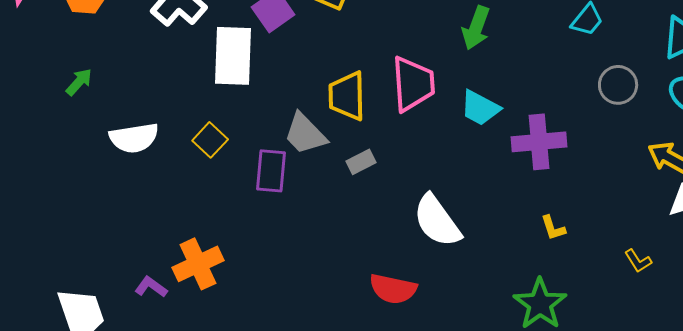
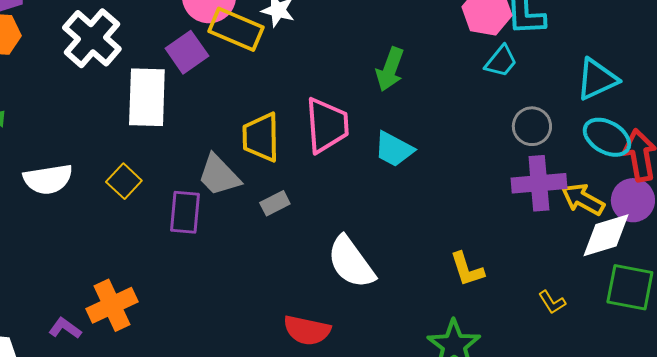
purple cross: (539, 142) -> (539, 183), moved
yellow L-shape: (553, 228) -> (467, 269), size x1.4

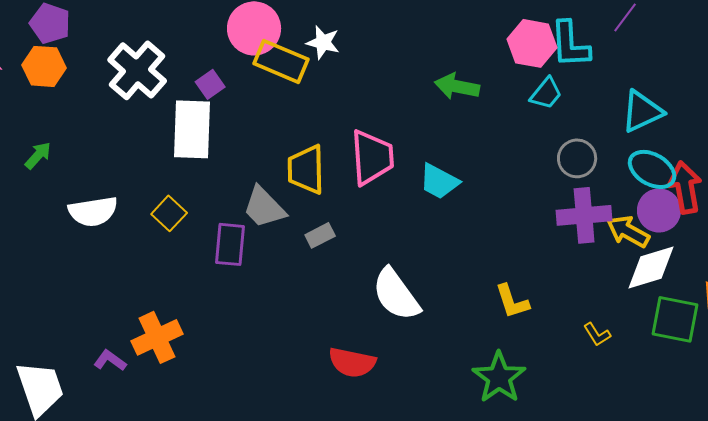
purple square: (187, 52) -> (210, 84), moved, size x0.7
green arrow: (390, 69) -> (457, 86), moved, turned 81
purple circle: (633, 200) -> (659, 210), moved

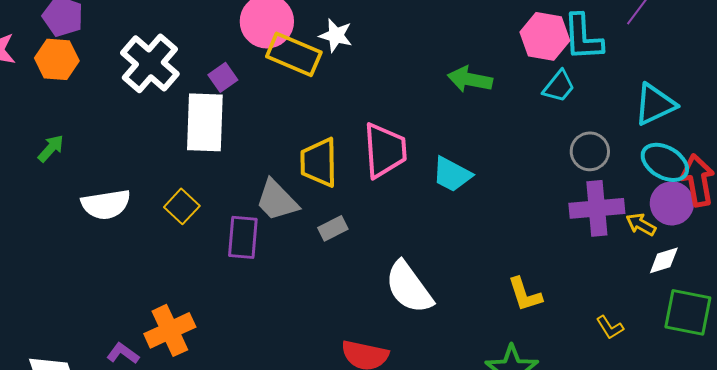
yellow arrow: (628, 231) -> (641, 224), size x0.7
white diamond: (651, 267) -> (664, 260), size x0.6

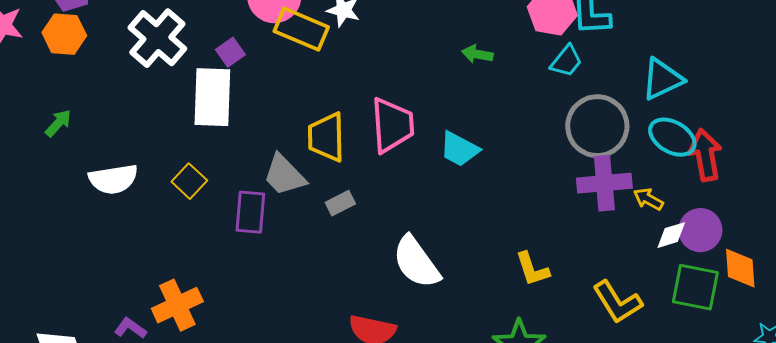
green arrow: (470, 79) -> (477, 54), size x0.7
gray circle: (590, 151) -> (597, 126), size x1.6
purple circle: (672, 203) -> (700, 230), moved
yellow L-shape: (610, 327) -> (617, 302), size x1.8

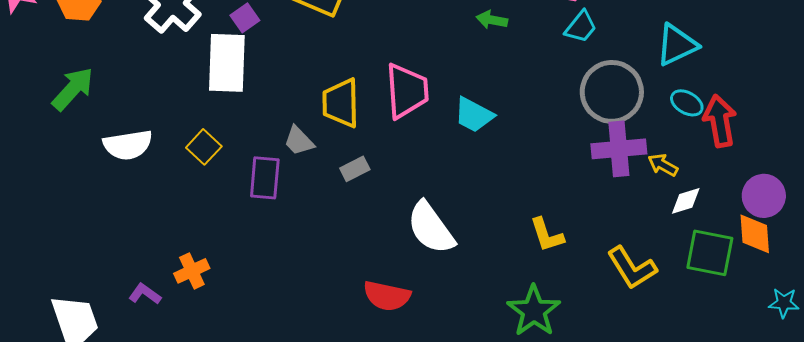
green arrow: (58, 123) -> (73, 89), size x1.6
cyan ellipse: (672, 137) -> (687, 103), size x0.7
gray trapezoid: (284, 175) -> (299, 141), size x0.7
purple circle: (700, 230) -> (764, 196), moved
orange cross: (177, 305) -> (192, 271), size x0.7

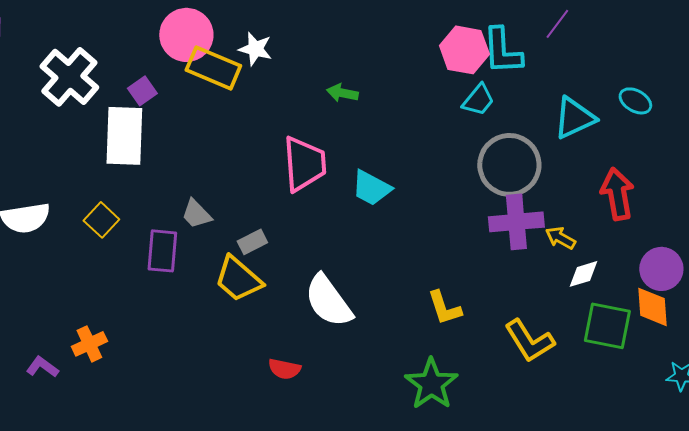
green arrow: (492, 20) -> (342, 93), moved
yellow trapezoid: (341, 103) -> (238, 279), moved, turned -48
cyan ellipse: (687, 103) -> (635, 101), moved
red semicircle: (387, 296) -> (284, 369), size x0.7

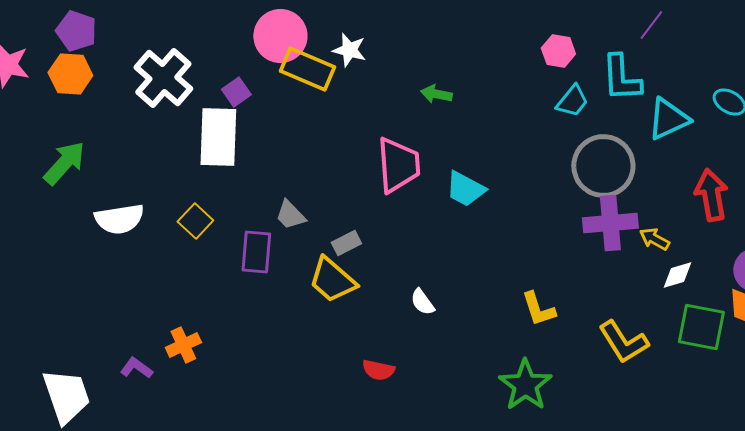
pink hexagon: (464, 50) -> (558, 51), size x0.7
cyan L-shape: (502, 51) -> (621, 78), moved
white semicircle: (328, 301) -> (422, 302), size x0.5

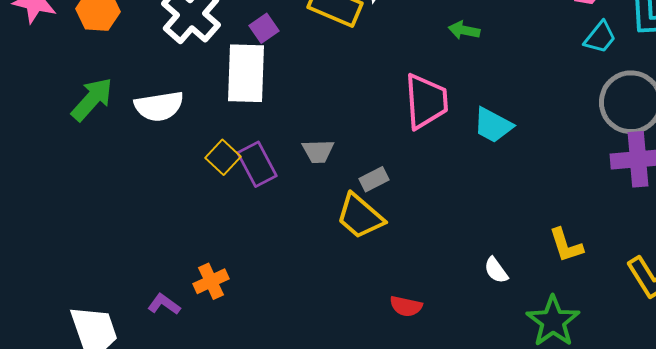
gray trapezoid: (290, 215) -> (318, 151), turned -48
white semicircle: (119, 219) -> (159, 106), moved
purple rectangle: (256, 252) -> (257, 164), moved, turned -33
white semicircle: (422, 302) -> (496, 270), moved

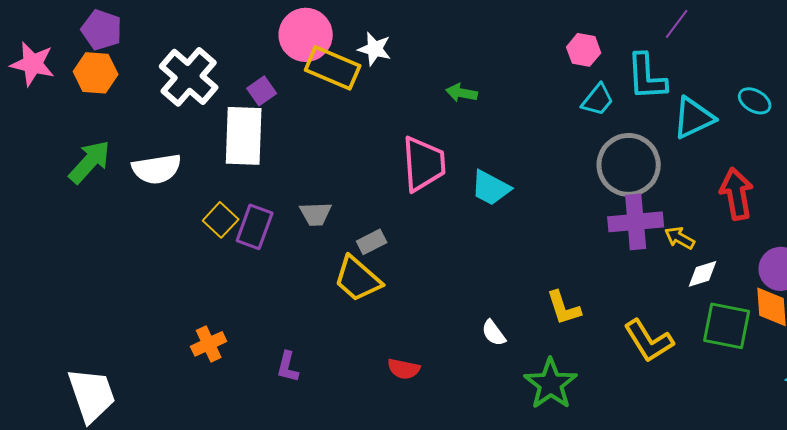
purple rectangle: (257, 164) -> (255, 227), turned 48
purple L-shape: (164, 304) -> (288, 367), moved, turned -112

